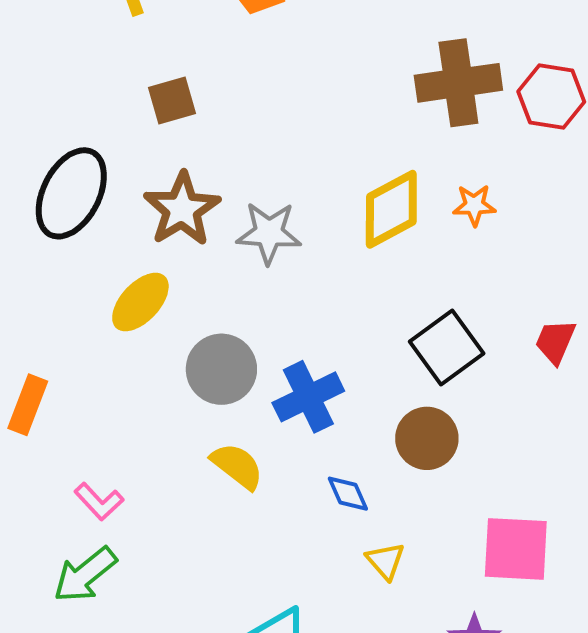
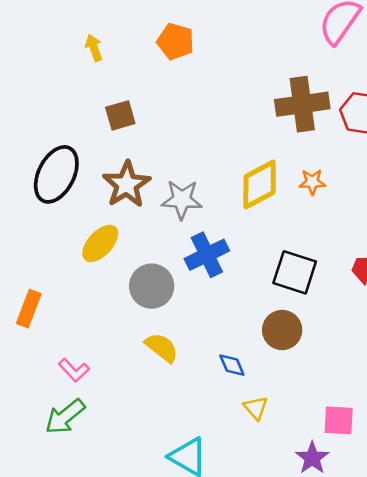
black square: (447, 347) -> (295, 272), turned -36
blue cross: (308, 397) -> (207, 255), moved
pink square: (516, 549) -> (339, 420), moved, size x0.7

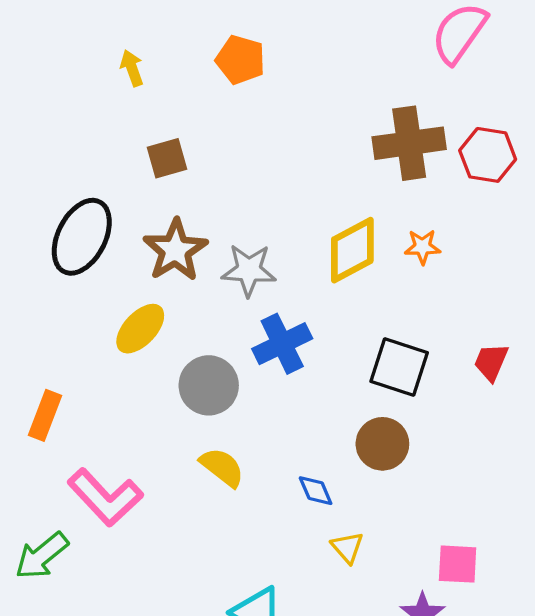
pink L-shape: (74, 370) -> (105, 497), size x1.8
green arrow: (65, 417) -> (42, 556), moved

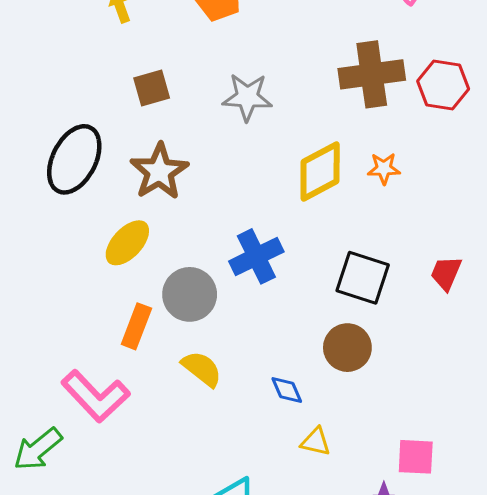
gray star: (249, 270) -> (247, 97), moved
orange rectangle: (45, 415) -> (136, 326), moved
yellow triangle: (347, 547) -> (316, 442), turned -36

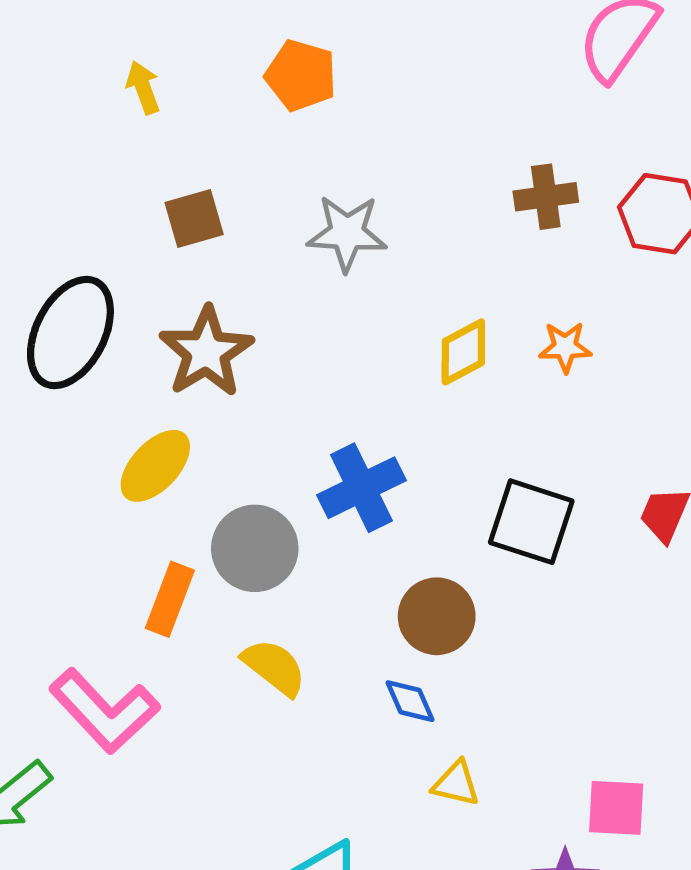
brown cross: (372, 74) -> (546, 197), size x0.6
yellow diamond: (320, 171) -> (463, 352), size x0.7
brown circle: (347, 348) -> (437, 616), moved

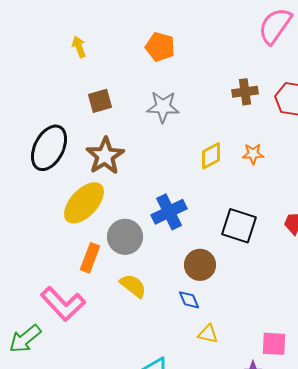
orange pentagon: (301, 75) -> (160, 47), moved
yellow ellipse: (155, 466) -> (84, 203), size x1.4

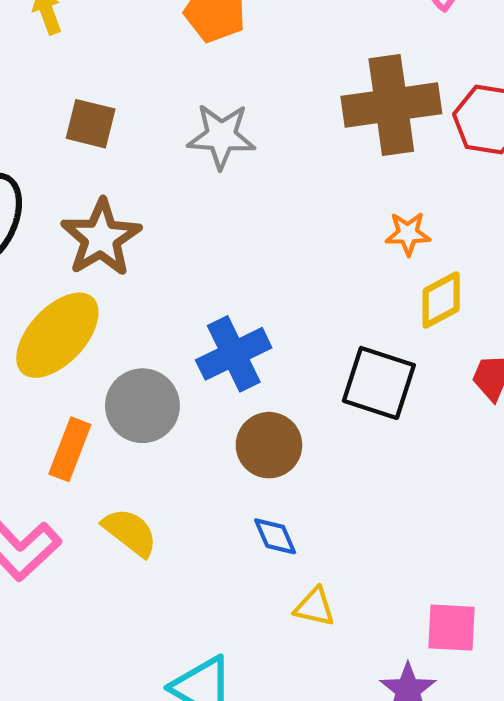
brown cross: (245, 92) -> (391, 105), size x1.8
brown square: (100, 101) -> (91, 124), turned 30
yellow diamond: (211, 156) -> (441, 300), moved
brown circle: (200, 265) -> (269, 445), moved
yellow semicircle: (133, 286) -> (130, 532), moved

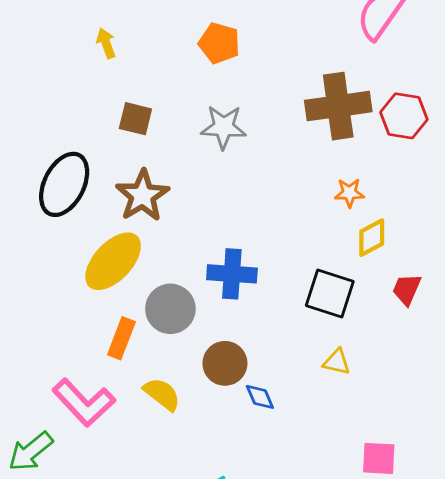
blue cross: (234, 354) -> (232, 274), turned 30
brown circle: (269, 445) -> (225, 363), moved
yellow triangle: (315, 607) -> (337, 362), moved

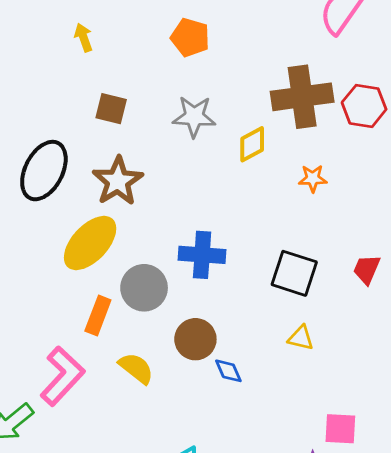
yellow diamond: (372, 238) -> (252, 144), moved
pink L-shape: (84, 403) -> (62, 376), turned -94

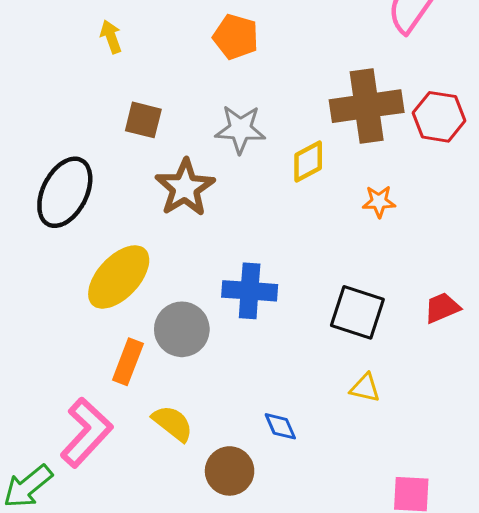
brown star: (118, 181) -> (185, 188), moved
red trapezoid: (367, 269) -> (442, 308), turned 44
brown circle: (195, 339) -> (230, 471), moved

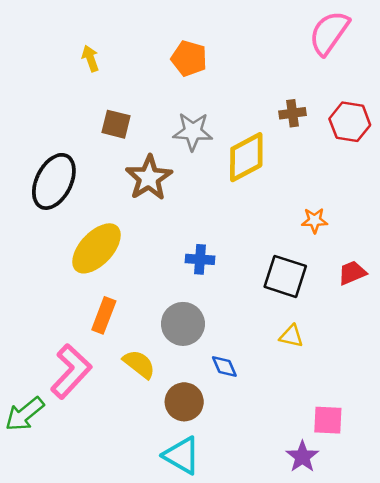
brown cross: (367, 106) -> (293, 113), size x0.5
yellow diamond: (308, 161) -> (246, 157), size x1.5
orange star: (379, 202) -> (314, 220), moved
blue cross: (250, 291) -> (200, 259), size x0.7
gray circle: (182, 329) -> (183, 324), moved

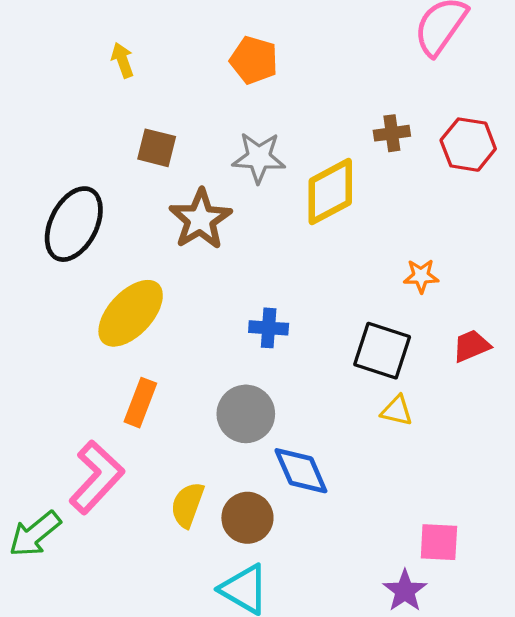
yellow triangle: (291, 336) -> (397, 411), moved
yellow semicircle: (139, 364) -> (187, 505), moved, turned -108
blue diamond: (224, 367) -> (301, 471), size x1.6

